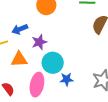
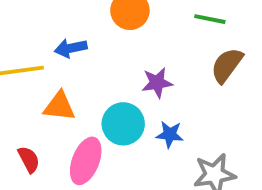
purple star: (39, 42) -> (157, 83), moved
blue star: (67, 79) -> (170, 134), moved

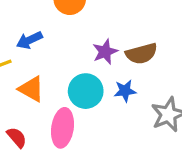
brown semicircle: (227, 65) -> (141, 54), moved, turned -128
orange triangle: (59, 106) -> (31, 89), turned 36

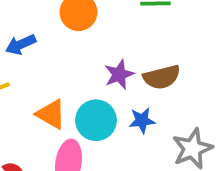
blue arrow: (29, 40) -> (21, 44), moved
orange triangle: (31, 89) -> (51, 114), moved

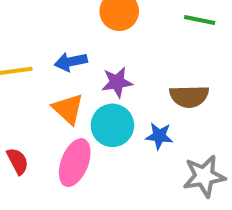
blue arrow: (21, 44) -> (71, 62), moved
purple star: (119, 74) -> (117, 82), moved

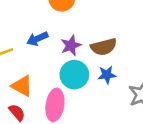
brown semicircle: (189, 96) -> (104, 47), moved
orange triangle: (68, 109) -> (22, 86), moved

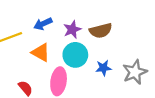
blue star: (107, 75) -> (103, 68), moved
orange triangle: (22, 86) -> (41, 52), moved

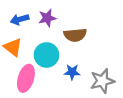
purple star: (72, 29) -> (47, 18), moved

